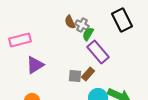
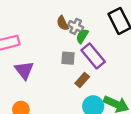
purple triangle: (35, 65) -> (24, 70), turned -36
gray square: (75, 76) -> (68, 58), moved

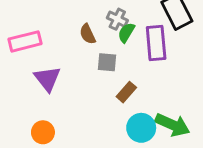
brown semicircle: (63, 23) -> (88, 34), moved
purple rectangle: (93, 56) -> (156, 43), moved, turned 35

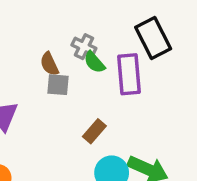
green semicircle: (126, 33) -> (94, 62), turned -72
gray square: (107, 62) -> (58, 85), moved

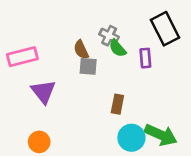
purple rectangle: (129, 74) -> (145, 58), size x0.6
brown rectangle: (94, 131) -> (117, 104), turned -30

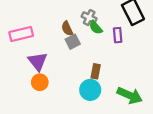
gray square: (88, 66) -> (73, 42), turned -32
cyan circle: (131, 138) -> (90, 90), moved
orange circle: (39, 142) -> (40, 82), moved

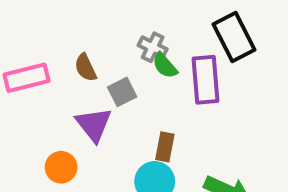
brown semicircle: (67, 29) -> (86, 68), moved
purple rectangle: (118, 35) -> (206, 80), size x1.6
purple triangle: (38, 61) -> (94, 125), moved

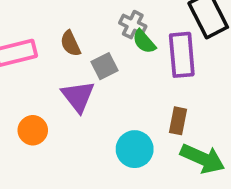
brown rectangle: (165, 147) -> (178, 121), moved
orange circle: (61, 167) -> (33, 130), moved

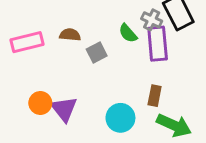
gray cross: (133, 25) -> (152, 20), moved
brown semicircle: (70, 43) -> (70, 35), turned 120
purple triangle: (78, 96) -> (64, 109), moved

